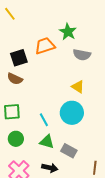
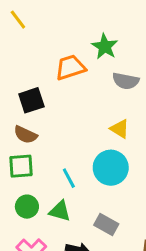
black square: (19, 58) -> (31, 100), moved
brown semicircle: (15, 79) -> (25, 135), moved
green triangle: (47, 142) -> (60, 211), moved

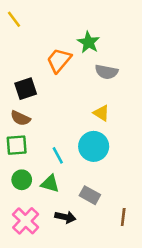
orange trapezoid: (70, 67) -> (59, 60), turned -32

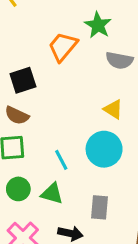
gray rectangle: (90, 195) -> (99, 207), turned 66

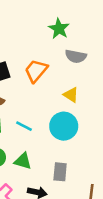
orange trapezoid: (63, 47) -> (36, 71), moved
cyan line: (61, 160) -> (24, 126), moved, turned -35

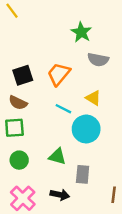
cyan line: (24, 126) -> (63, 109), moved
green triangle: (23, 161) -> (57, 156), moved

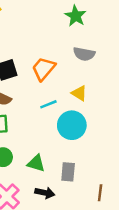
green star: (81, 32) -> (75, 16), moved
cyan line: (63, 109) -> (48, 104), turned -49
green triangle: (57, 156) -> (36, 163), moved

